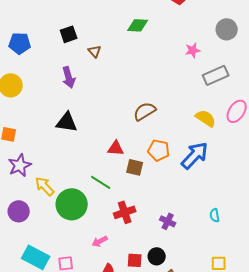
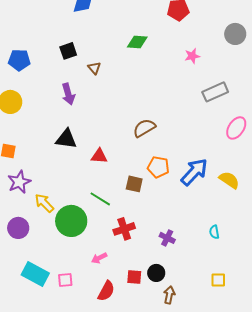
gray circle: (227, 29) -> (235, 34), moved
pink star: (193, 50) -> (192, 56), moved
yellow semicircle: (206, 118) -> (229, 180), moved
red triangle: (116, 148) -> (99, 156), moved

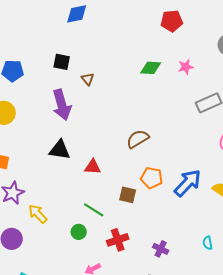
green diamond: (137, 42) -> (151, 68), moved
black square: (68, 51) -> (62, 62), turned 30
purple arrow: (68, 94) -> (62, 105), size x1.4
green circle: (71, 221) -> (79, 232), moved, size x0.5

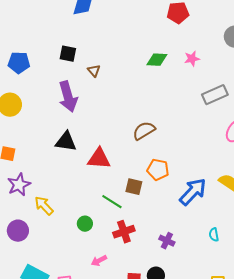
red triangle: (93, 167) -> (99, 159), size x1.4
blue arrow: (188, 183) -> (193, 192), moved
green line: (94, 210) -> (112, 202), moved

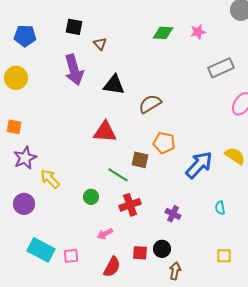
black triangle: (66, 142) -> (114, 85), moved

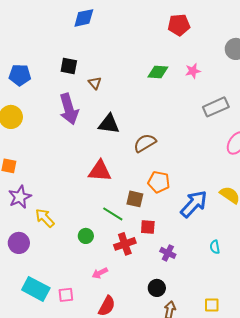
red square: (140, 253) -> (148, 227), moved
yellow square: (224, 256) -> (212, 305), moved

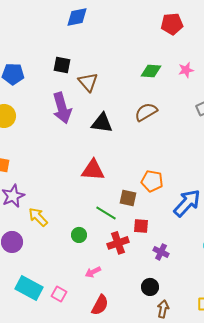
brown triangle: (95, 83) -> (88, 82), size x1.5
brown semicircle: (145, 143) -> (146, 112), moved
pink square: (66, 295) -> (59, 294), turned 35

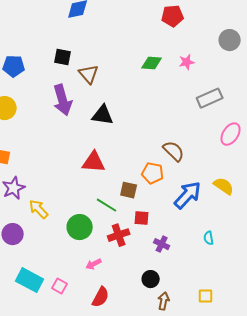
brown semicircle: (146, 112) -> (174, 151), moved, turned 75
green circle: (79, 235) -> (80, 227), size x1.6

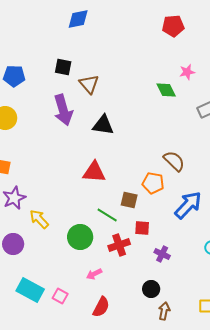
green diamond: (152, 63) -> (166, 90), moved, turned 60

